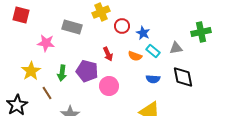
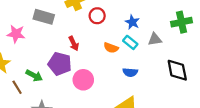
blue star: (143, 33) -> (132, 22), moved
red arrow: (108, 54) -> (74, 43), moved
green arrow: (62, 73) -> (34, 76), moved, turned -70
black diamond: (183, 77) -> (177, 70), moved

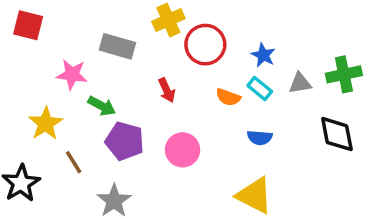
red circle: (97, 16) -> (205, 45), size x1.5
green cross: (181, 22) -> (344, 74), moved
purple pentagon: (60, 64) -> (125, 141), moved
green arrow: (34, 76) -> (102, 106), moved

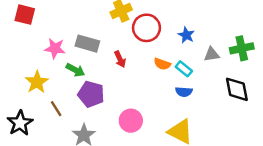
gray rectangle: (118, 46) -> (87, 44), moved
cyan rectangle: (260, 88) -> (184, 69), moved
pink circle: (183, 150) -> (131, 121), moved

